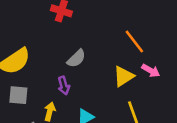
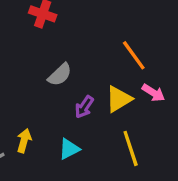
purple arrow: (64, 86) -> (84, 107), moved, turned 48

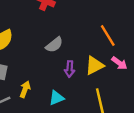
purple arrow: (84, 107) -> (70, 69), turned -35

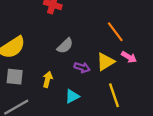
purple arrow: (70, 69) -> (82, 67), turned -70
yellow arrow: (25, 89) -> (48, 79), moved

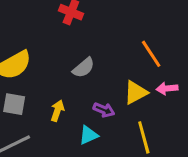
pink arrow: (129, 57) -> (167, 88), turned 140
purple arrow: (82, 67) -> (104, 110), moved

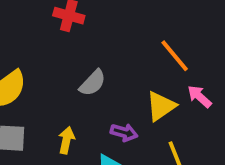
pink arrow: (167, 88) -> (199, 97), turned 54

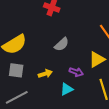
yellow arrow: (66, 140) -> (45, 74), turned 56

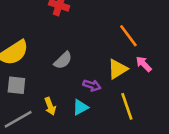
gray semicircle: (62, 44) -> (63, 60), moved
yellow arrow: (45, 74) -> (50, 106), moved, turned 88

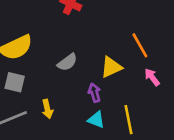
yellow triangle: (118, 69) -> (111, 67), moved
purple arrow: (92, 85) -> (94, 93), turned -132
cyan triangle: (80, 107) -> (96, 120), moved, turned 42

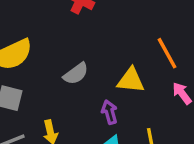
yellow triangle: (111, 67) -> (131, 80), turned 30

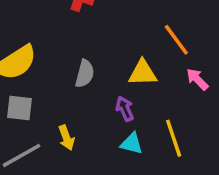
gray semicircle: (76, 74) -> (85, 74), turned -32

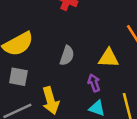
yellow arrow: (66, 138) -> (51, 101), size x1.5

